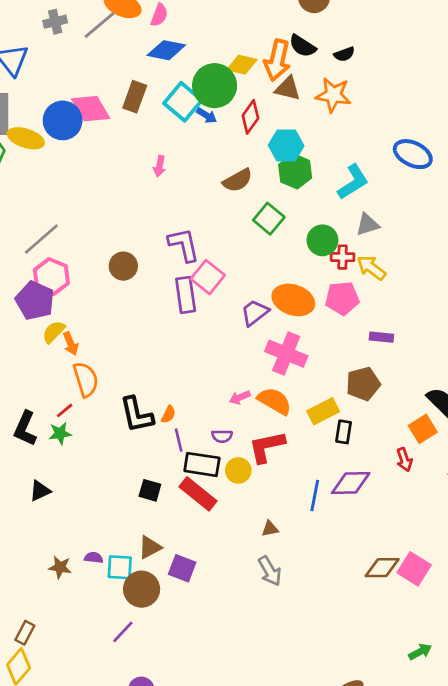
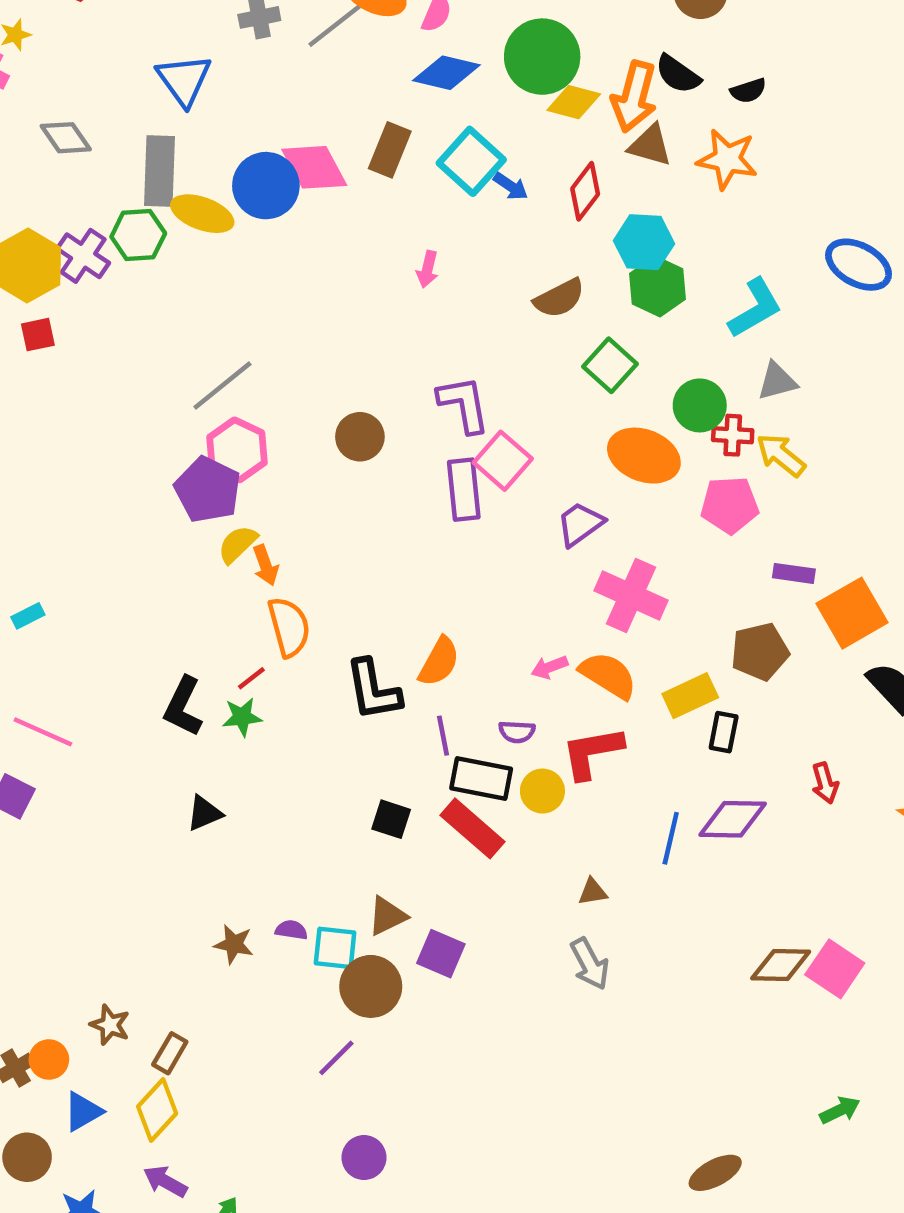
green circle: (215, 86) -> (542, 57), moved
orange ellipse: (293, 300) -> (644, 456), moved
orange semicircle: (168, 414) -> (439, 662), moved, size x1.6
orange square: (423, 429) -> (852, 613), moved, size x1.4

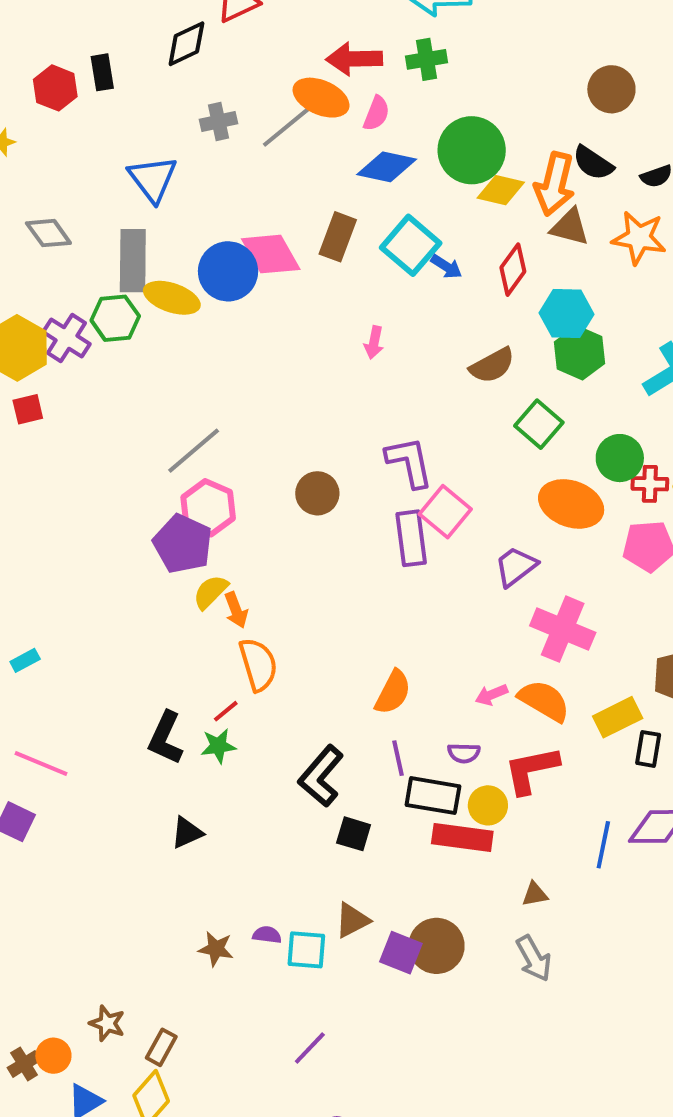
black L-shape: (373, 690) -> (321, 776), moved, turned 52
red rectangle: (473, 828) -> (462, 838), moved, turned -32
brown circle: (371, 986) -> (436, 946), moved

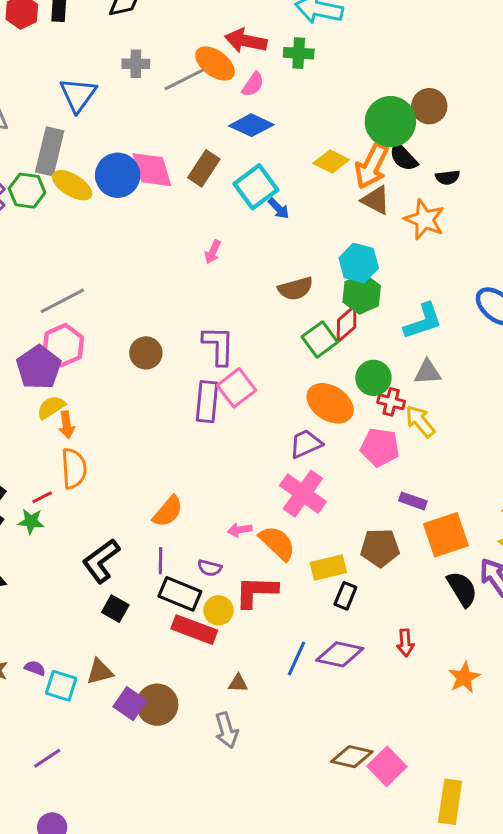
green circle: (472, 150) -> (390, 122), moved
red diamond: (513, 270) -> (347, 324), moved
purple trapezoid: (516, 566) -> (306, 444), moved

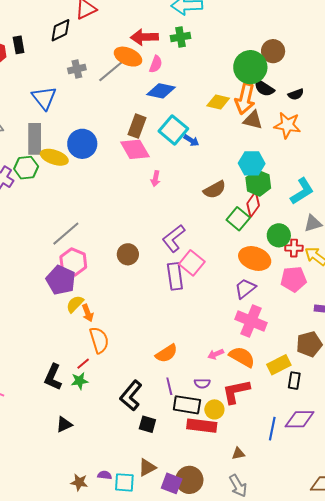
pink diamond: (152, 170) -> (135, 149), moved
purple L-shape: (218, 346) -> (174, 238), turned -116
orange semicircle: (168, 511) -> (166, 353), turned 30

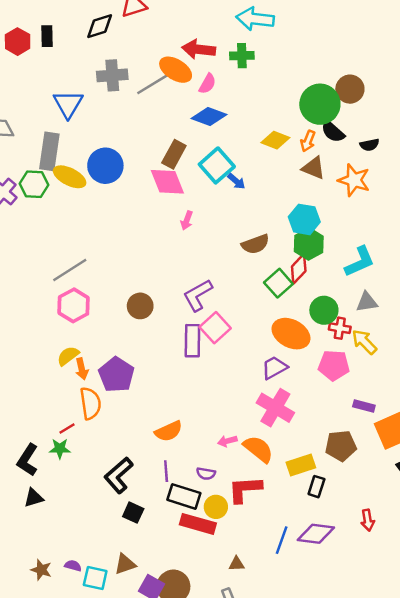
gray cross: (77, 69) -> (112, 75), size x1.4
orange arrow: (245, 99) -> (308, 141), size x0.6
purple pentagon: (61, 280) -> (116, 375), moved
black L-shape: (53, 377) -> (28, 460), moved

